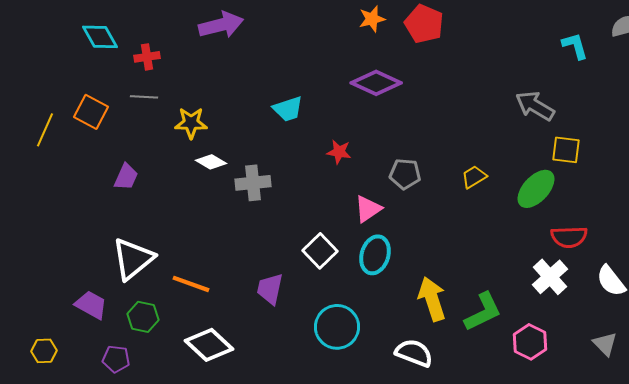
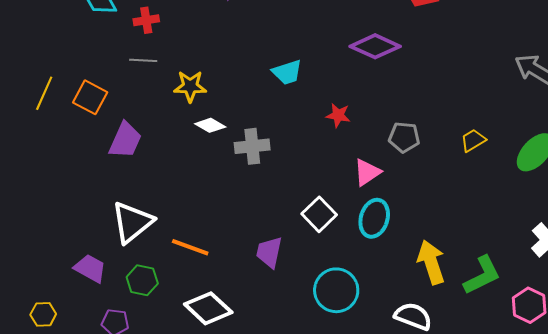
orange square: (91, 112) -> (90, 97), moved
purple trapezoid: (126, 177) -> (125, 140), size x1.4

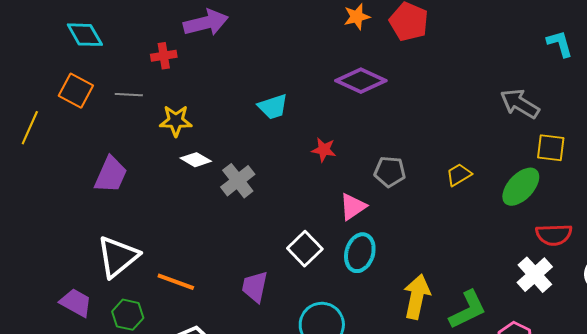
red cross: (146, 20) -> (164, 56), moved
orange square: (90, 97) -> (76, 91), moved
gray cross: (252, 146) -> (238, 181), turned -32
yellow arrow: (431, 262) -> (417, 297), turned 30

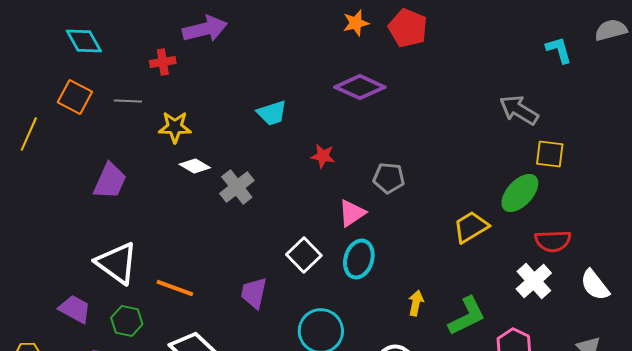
yellow trapezoid: (459, 175) -> (471, 227), moved, size x1.4
white triangle: (118, 257) -> (117, 263), turned -45
yellow arrow: (417, 297) -> (416, 303), size x0.6

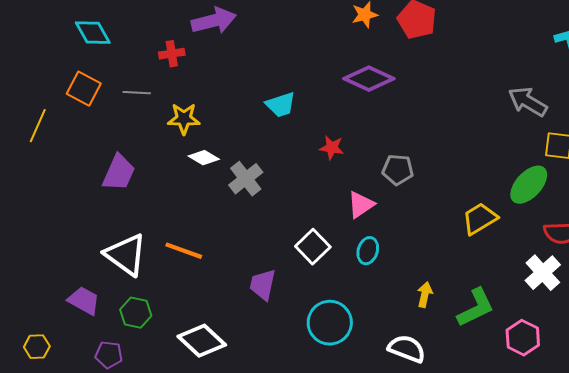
cyan ellipse: (359, 259) -> (368, 251), size x0.7
orange line: (175, 288) -> (184, 251), moved

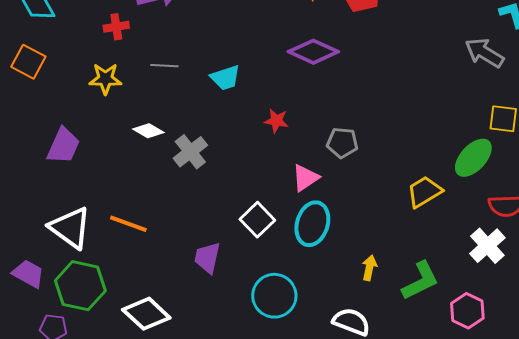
gray line: (137, 93) -> (164, 66), moved
gray arrow: (528, 102) -> (484, 53), moved
yellow star: (184, 119) -> (105, 79), moved
cyan ellipse: (368, 251) -> (312, 224), size x1.6
green hexagon: (136, 313) -> (80, 286), size x1.6

